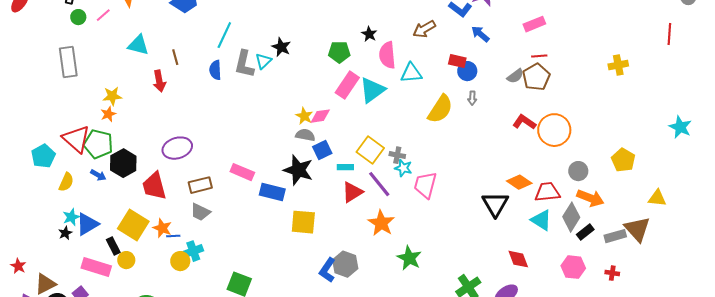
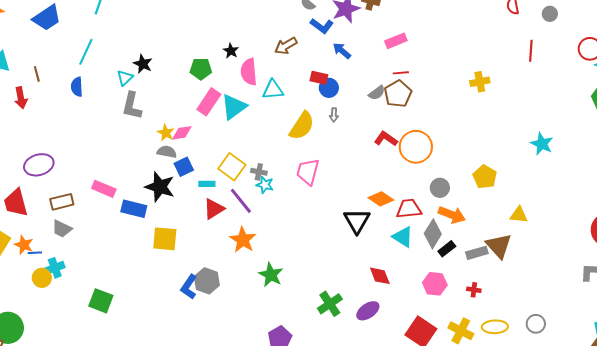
gray L-shape: (244, 64) -> (132, 106), moved
pink trapezoid: (425, 185) -> (308, 172), moved

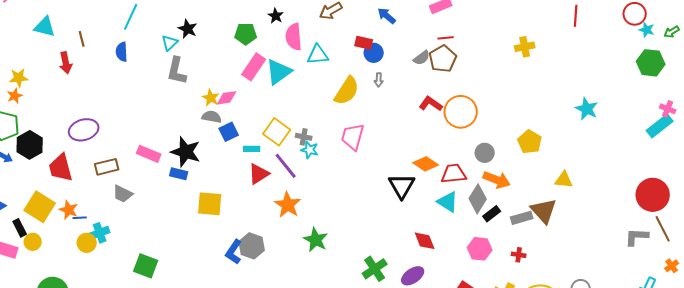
black star: (160, 187) -> (186, 152), moved
blue rectangle: (134, 209) -> (179, 174), size x0.7
gray trapezoid: (62, 229) -> (123, 194), moved

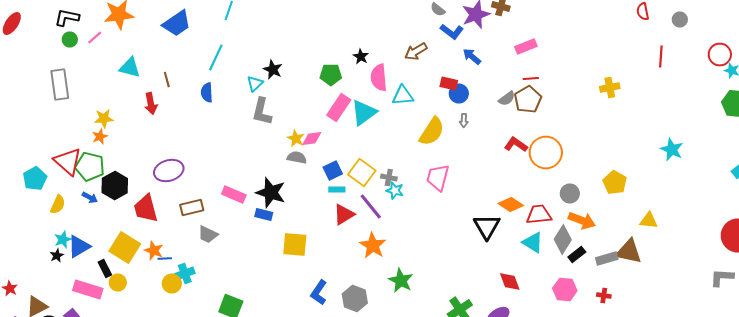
blue square: (229, 132) -> (333, 170), moved
brown triangle: (544, 211) -> (629, 252), turned -36
gray hexagon: (252, 246) -> (355, 298), moved

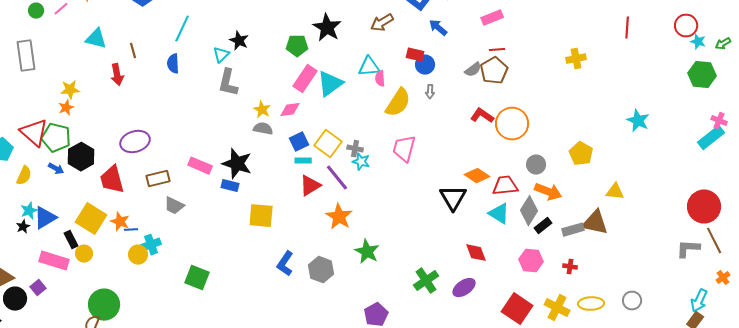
black star: (361, 56) -> (327, 28), size x1.8
pink semicircle: (379, 78) -> (380, 79), moved, size x0.6
pink diamond: (312, 138) -> (290, 110), moved

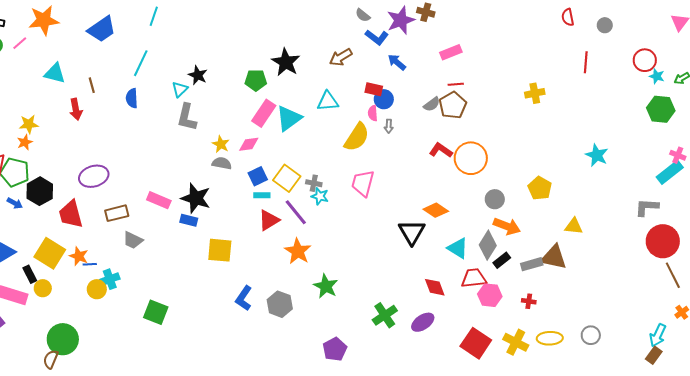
pink semicircle: (380, 79) -> (373, 113), moved
red trapezoid: (505, 186) -> (474, 278), moved
gray L-shape: (688, 249) -> (647, 207), moved

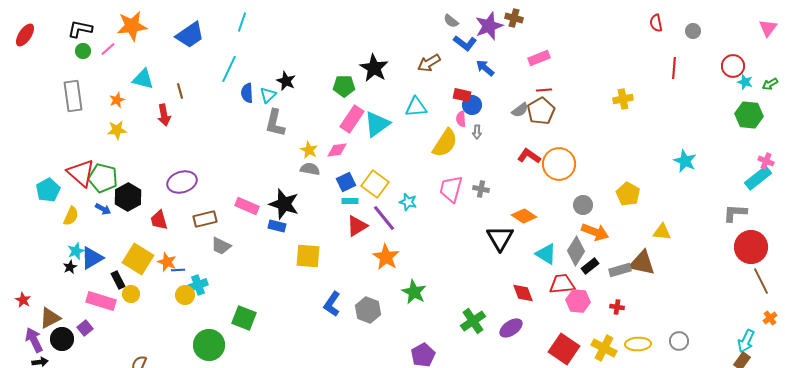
blue semicircle: (132, 98) -> (247, 93), moved
orange star: (25, 142) -> (117, 100), moved
gray cross: (314, 183) -> (481, 189), moved
red trapezoid: (71, 214) -> (159, 220), size x0.7
green circle: (63, 339) -> (209, 345), moved

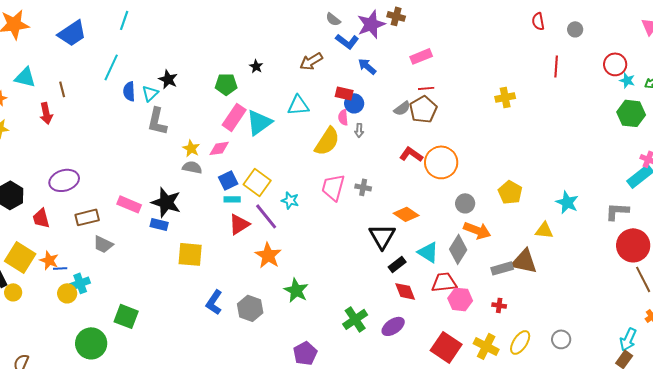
black star: (374, 68) -> (256, 66), size x0.5
cyan star: (685, 161) -> (567, 202), moved
black rectangle: (590, 266) -> (397, 264), moved
yellow ellipse: (638, 344) -> (520, 342), turned -55

